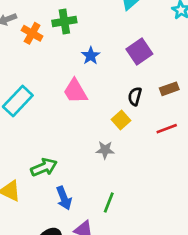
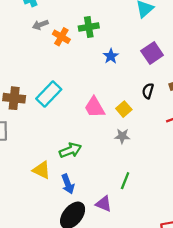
pink trapezoid: (75, 91) -> (95, 107), moved
yellow square: (121, 120) -> (124, 109), moved
blue arrow: (64, 198) -> (68, 184), moved

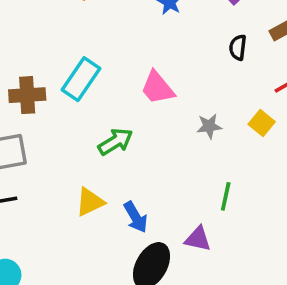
yellow square: (124, 109) -> (262, 123), moved
green arrow: (70, 150) -> (115, 142), moved
yellow triangle: (41, 170) -> (90, 202), turned -42

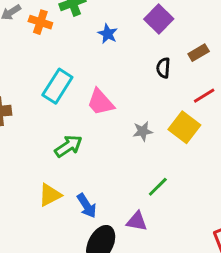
cyan rectangle: (81, 79) -> (57, 86), moved
yellow square: (262, 123) -> (184, 127), size x1.5
green line: (226, 196) -> (158, 187), turned 35

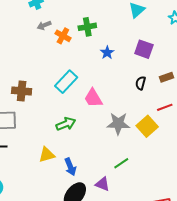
purple square: (159, 19) -> (144, 49), turned -36
gray star: (143, 131) -> (118, 124), size x1.6

